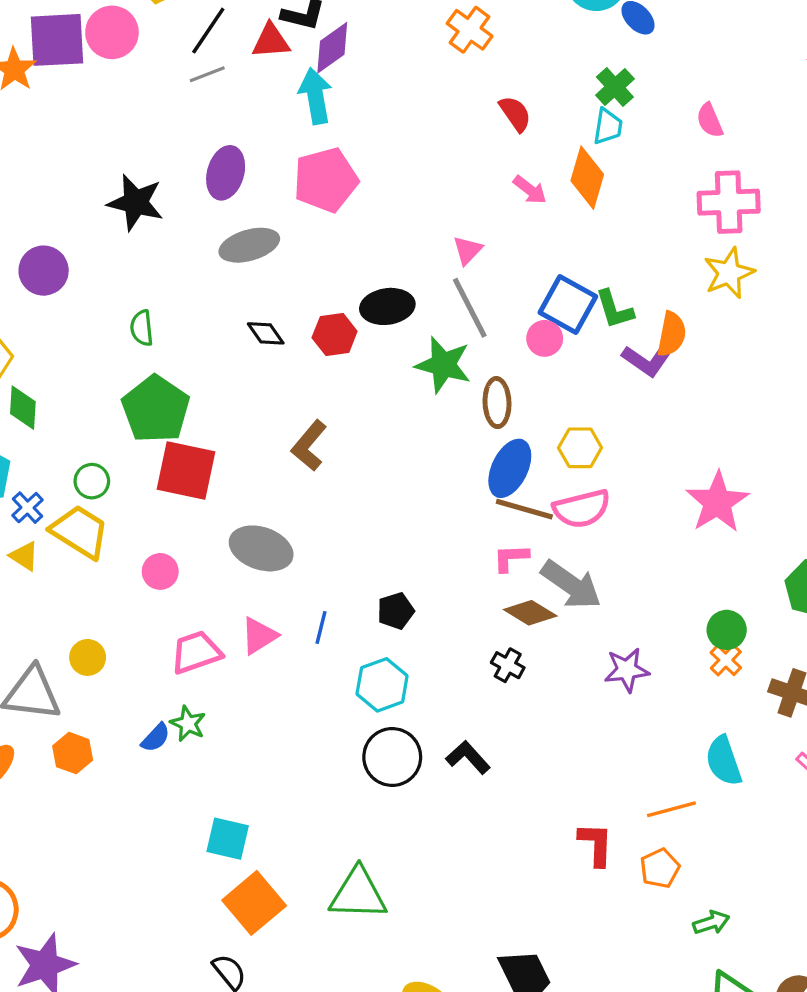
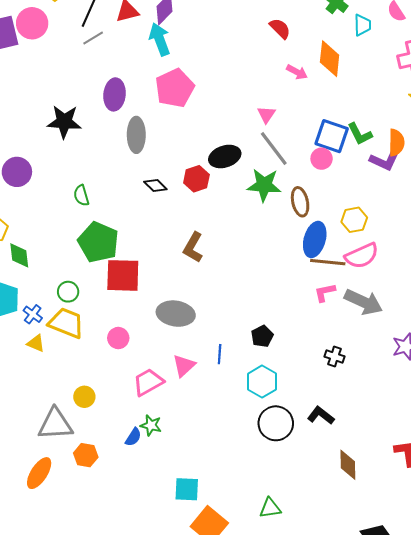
cyan trapezoid: (608, 126) -> (362, 25), moved
gray ellipse: (249, 245) -> (136, 135), turned -64
brown diamond: (530, 613) -> (348, 465), moved, turned 68
green triangle: (358, 894) -> (270, 508), size x0.6

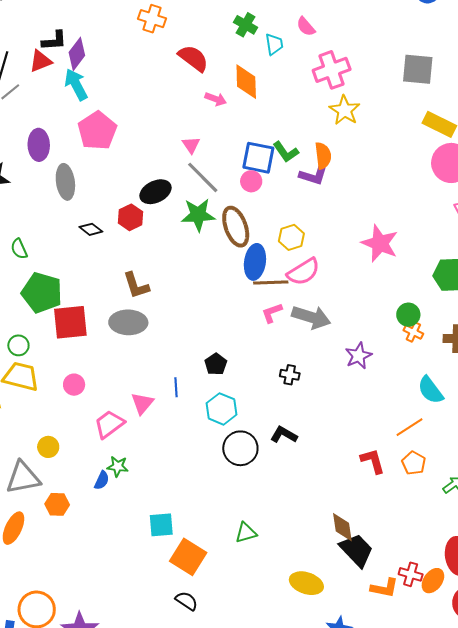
red semicircle: (280, 28) -> (193, 58), size x1.4
brown ellipse: (300, 202) -> (236, 227), size x1.4
brown L-shape: (193, 247) -> (136, 285), turned -40
gray ellipse: (176, 314) -> (128, 322), moved
brown diamond: (348, 465) -> (342, 527), moved

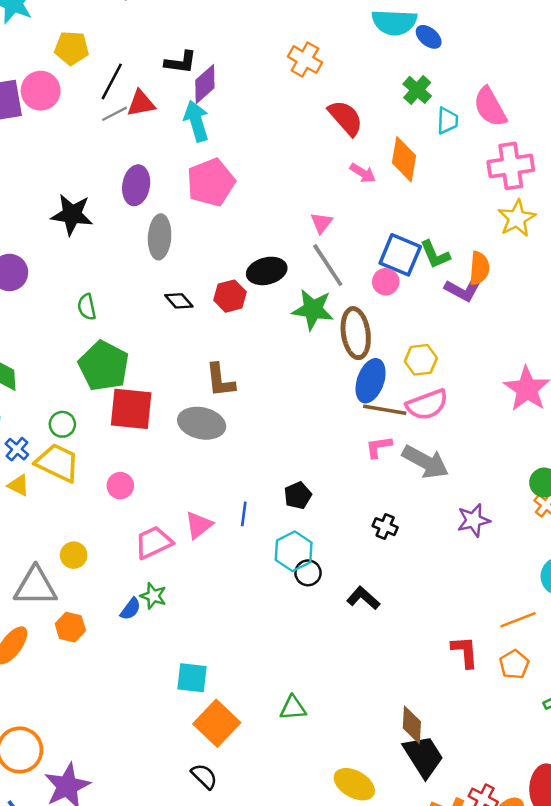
pink semicircle: (306, 27) -> (490, 107), size x1.6
red triangle: (41, 61) -> (141, 103), moved
black circle: (240, 448) -> (308, 573), moved, size x0.6

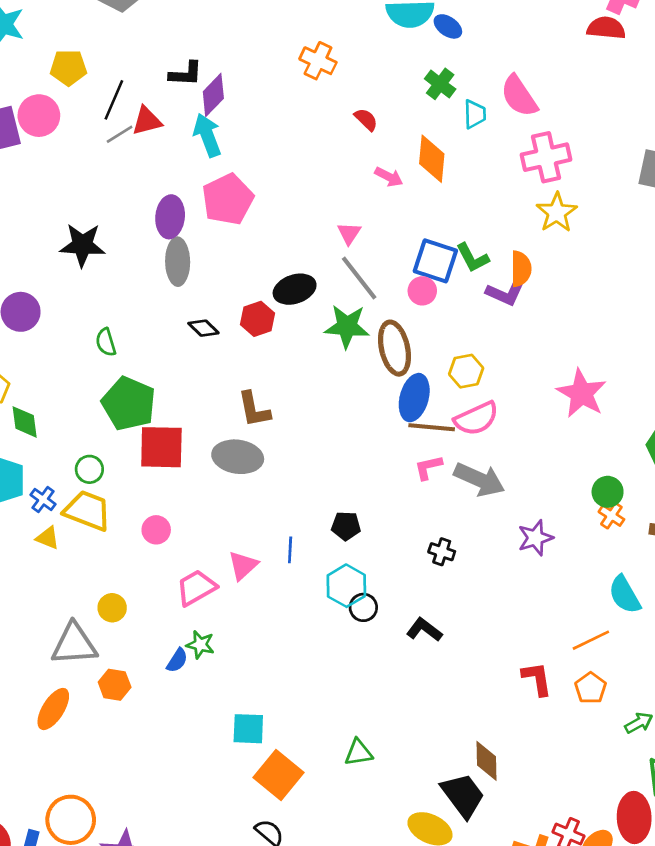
red semicircle: (346, 118) -> (366, 119), size x0.6
purple ellipse: (136, 185) -> (170, 217), moved
black pentagon: (298, 496) -> (346, 526), turned 30
black trapezoid: (423, 756) -> (463, 795), moved

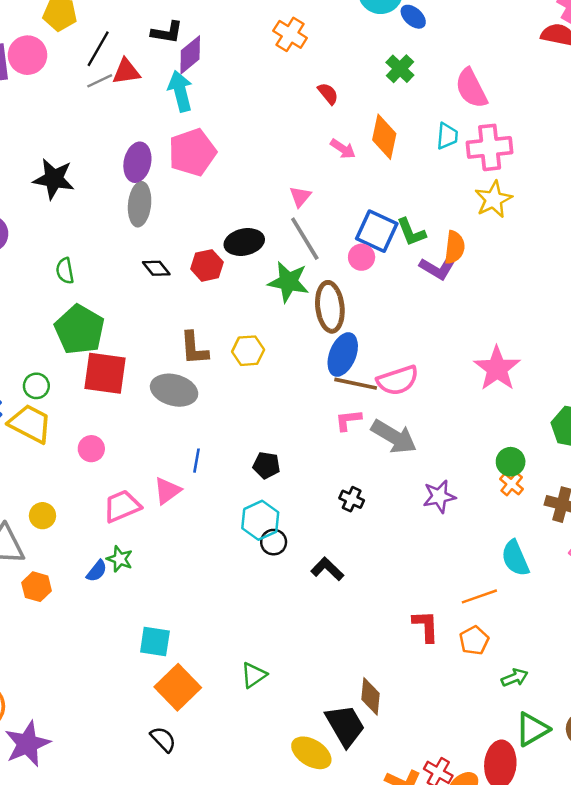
cyan trapezoid: (475, 114) -> (447, 136), moved
yellow hexagon: (466, 371) -> (248, 351), moved
blue line: (290, 550) -> (196, 461), moved
green triangle: (358, 753) -> (254, 675), turned -32

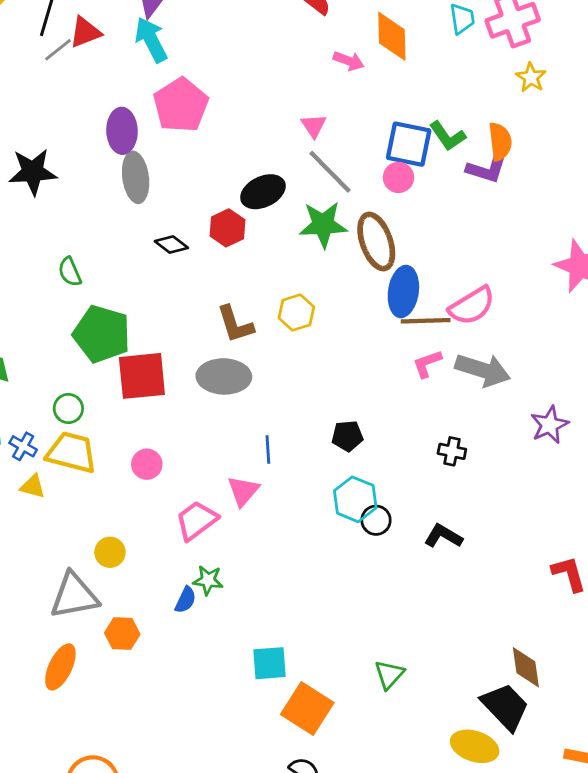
yellow star: (493, 199) -> (531, 77), size x0.7

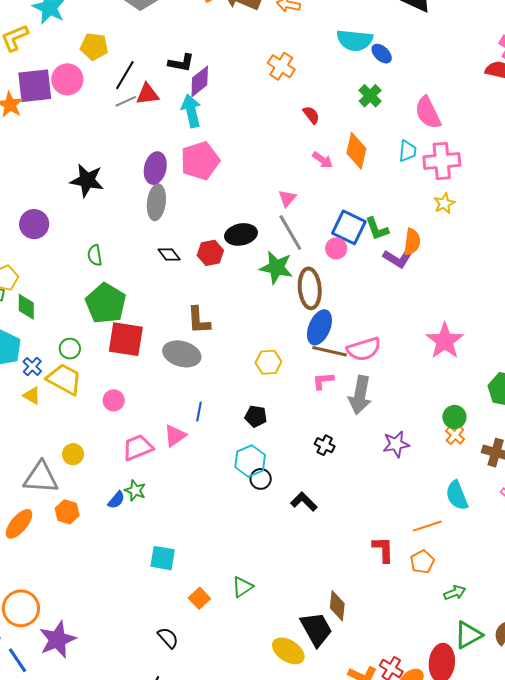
yellow hexagon: (296, 312) -> (268, 362), moved
gray arrow: (483, 370) -> (360, 395), turned 69
orange square: (307, 709) -> (199, 598), moved, size x0.6

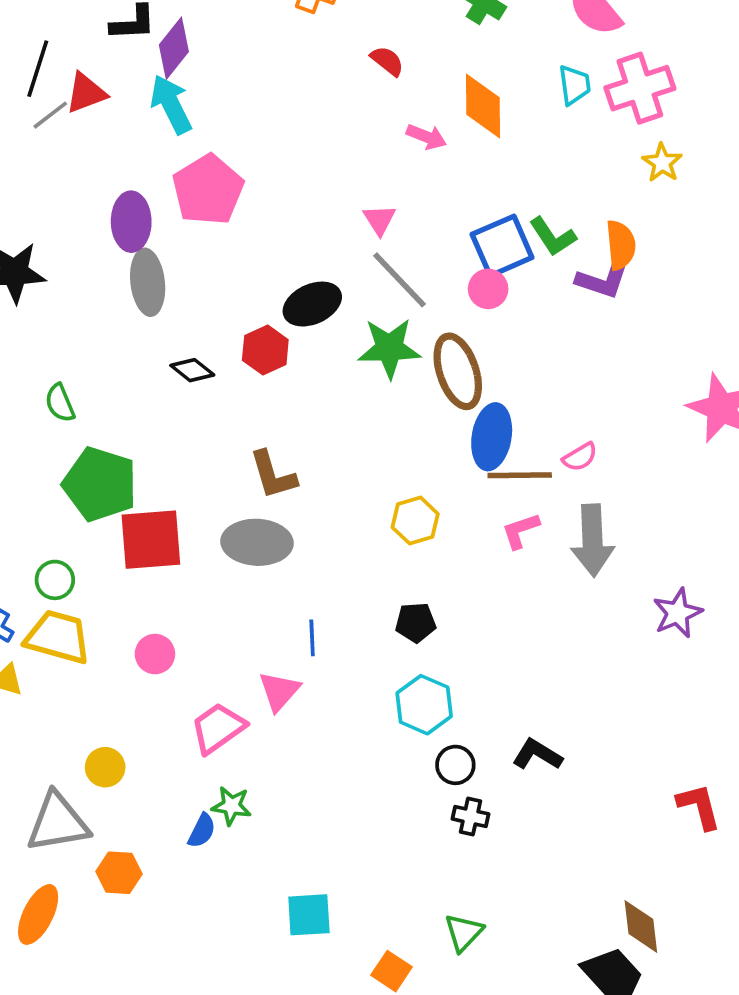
blue square: (349, 227) -> (502, 246), turned -36
pink semicircle: (364, 349) -> (580, 457), size x0.6
black cross: (325, 445) -> (470, 816), moved
black circle: (261, 479) -> (455, 765), moved

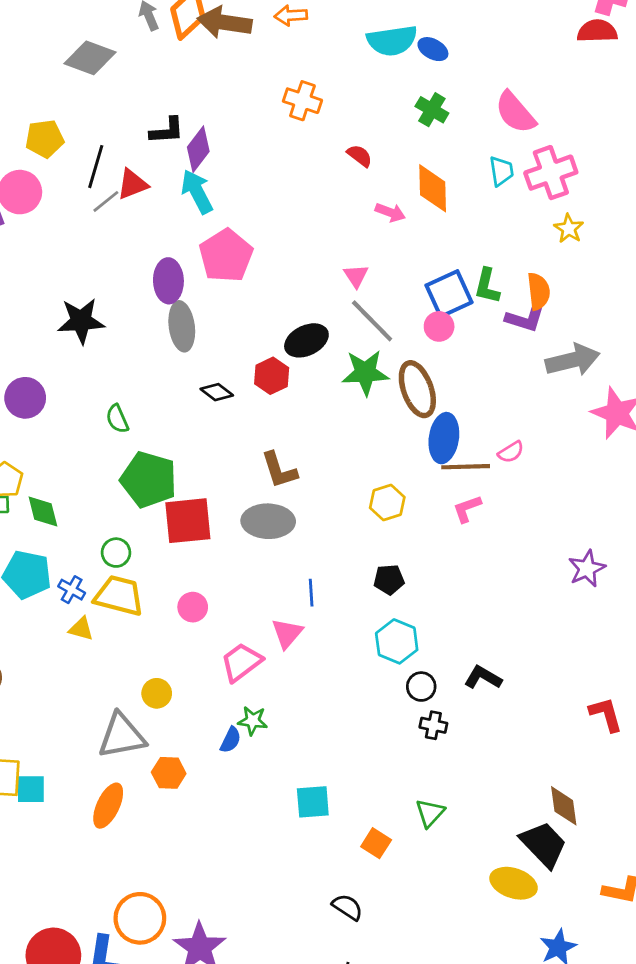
green L-shape: (553, 237) -> (487, 286), turned 48
gray arrow: (592, 540) -> (573, 360), moved, turned -100

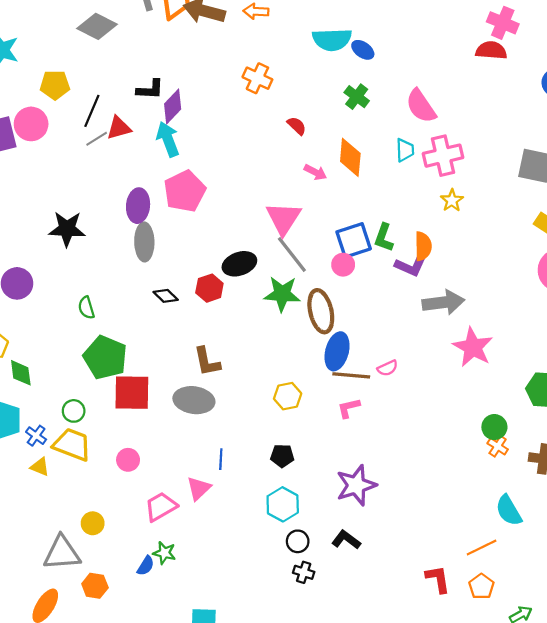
pink triangle: (356, 276) -> (283, 218), size x1.8
purple star: (587, 569) -> (356, 485), moved, size x1.4

